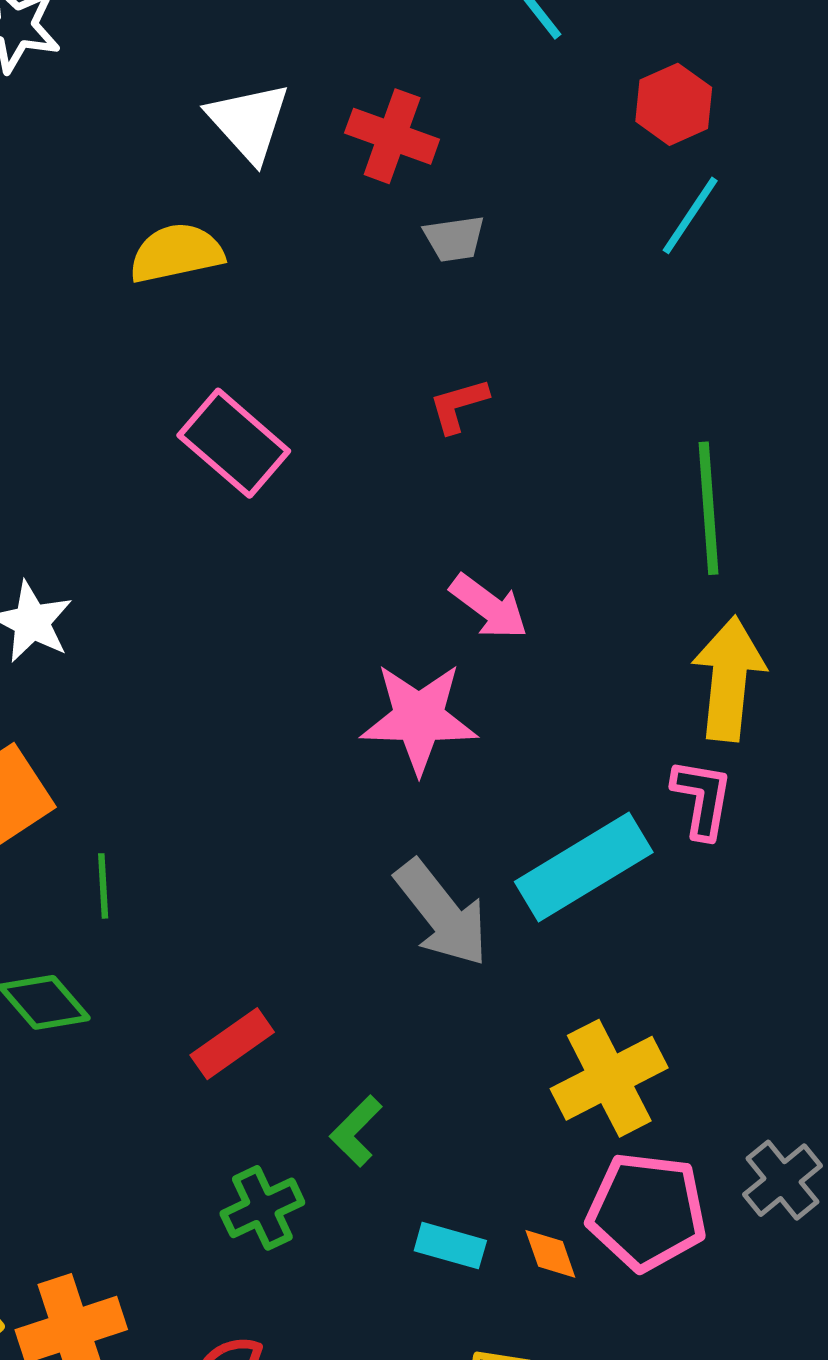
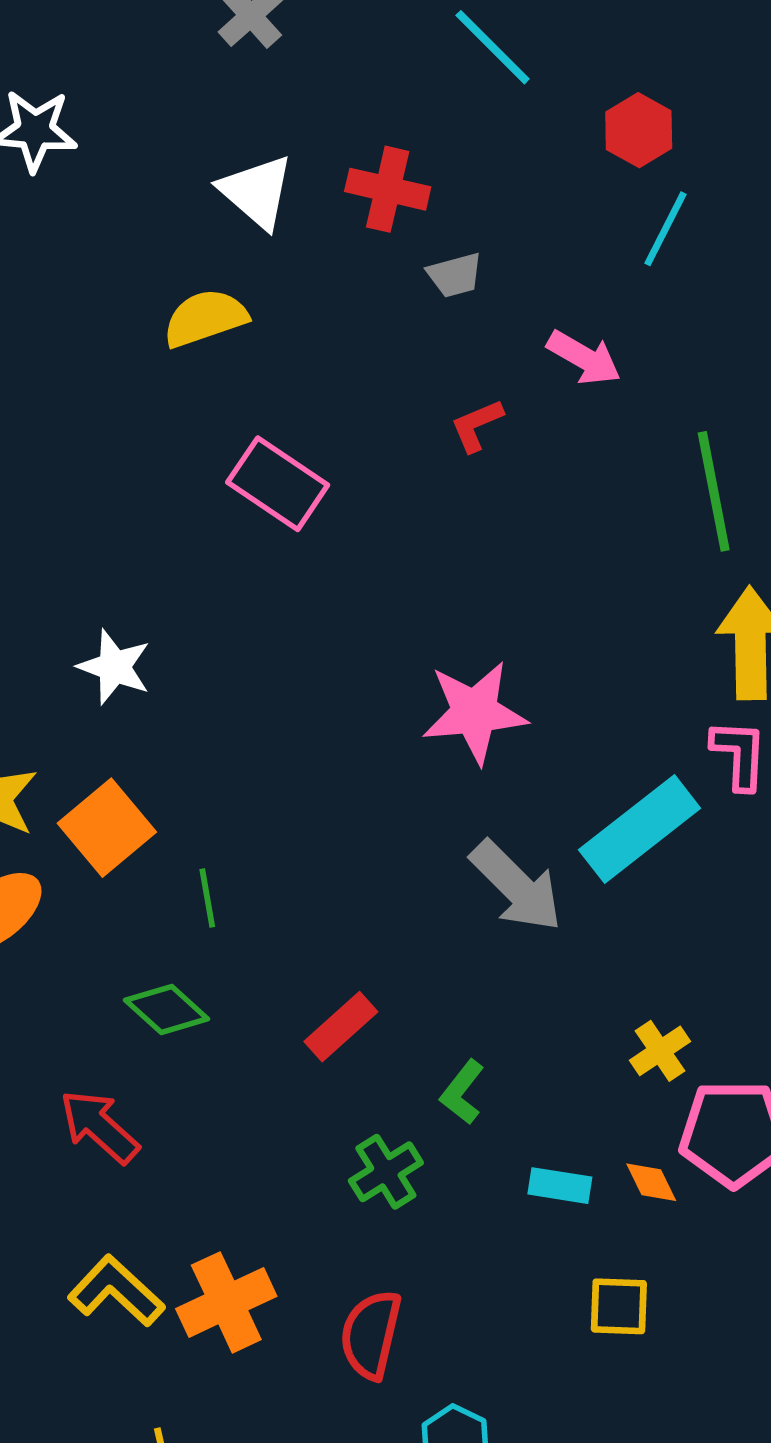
pink arrow: (489, 607) -> (584, 358), moved
yellow cross: (609, 1078) -> (660, 1051), moved, size x0.6

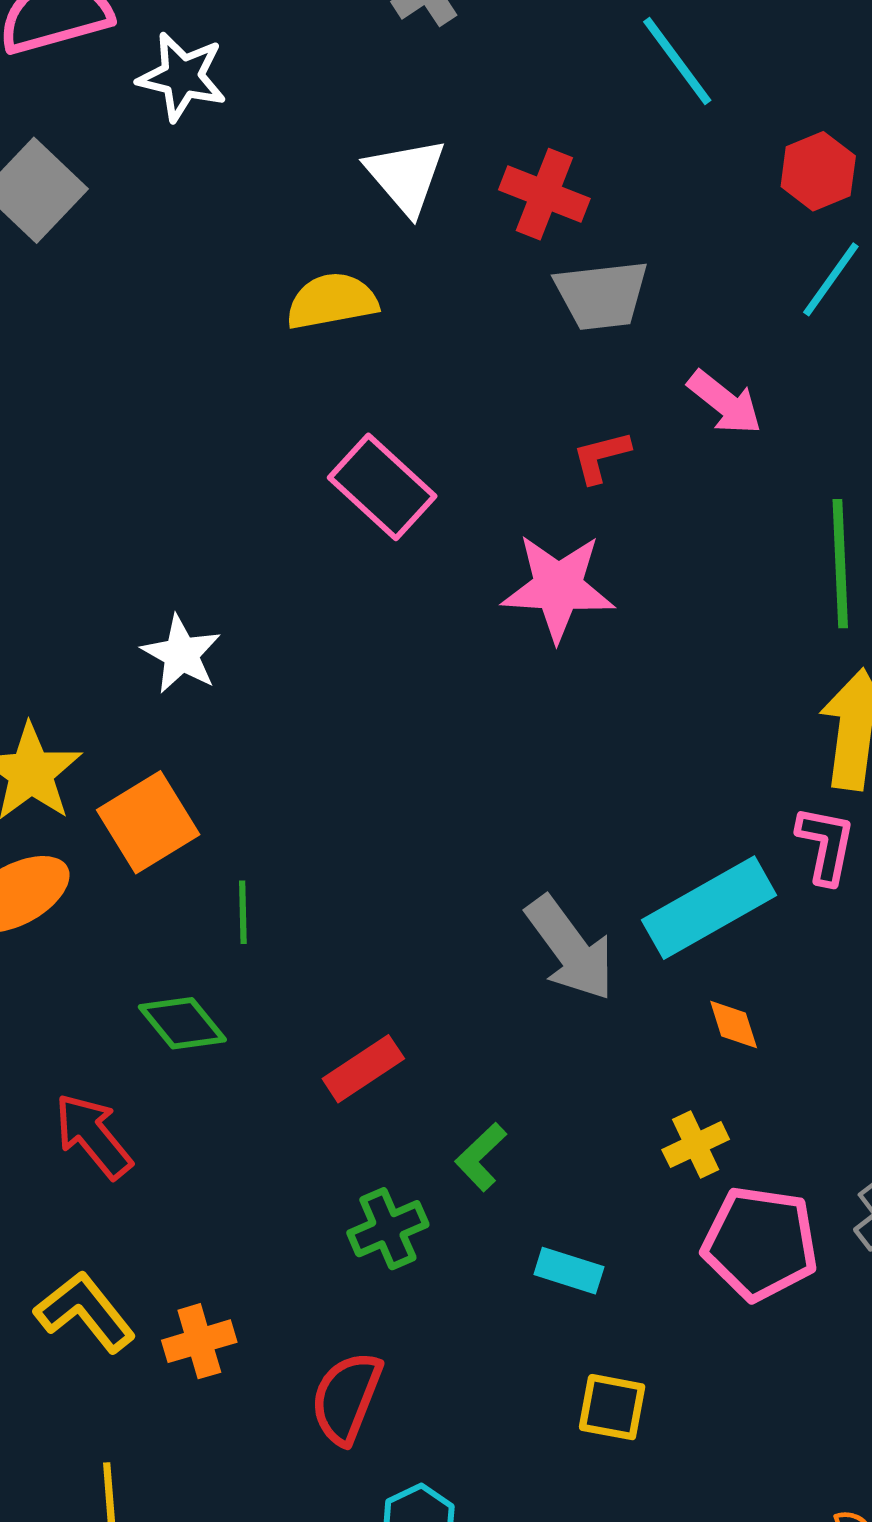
gray trapezoid: (455, 275) -> (602, 295), size x1.6
pink star: (475, 712) -> (558, 587), moved
orange diamond: (651, 1182) -> (734, 1024), moved
orange cross: (226, 1302) -> (199, 1341), size x0.7

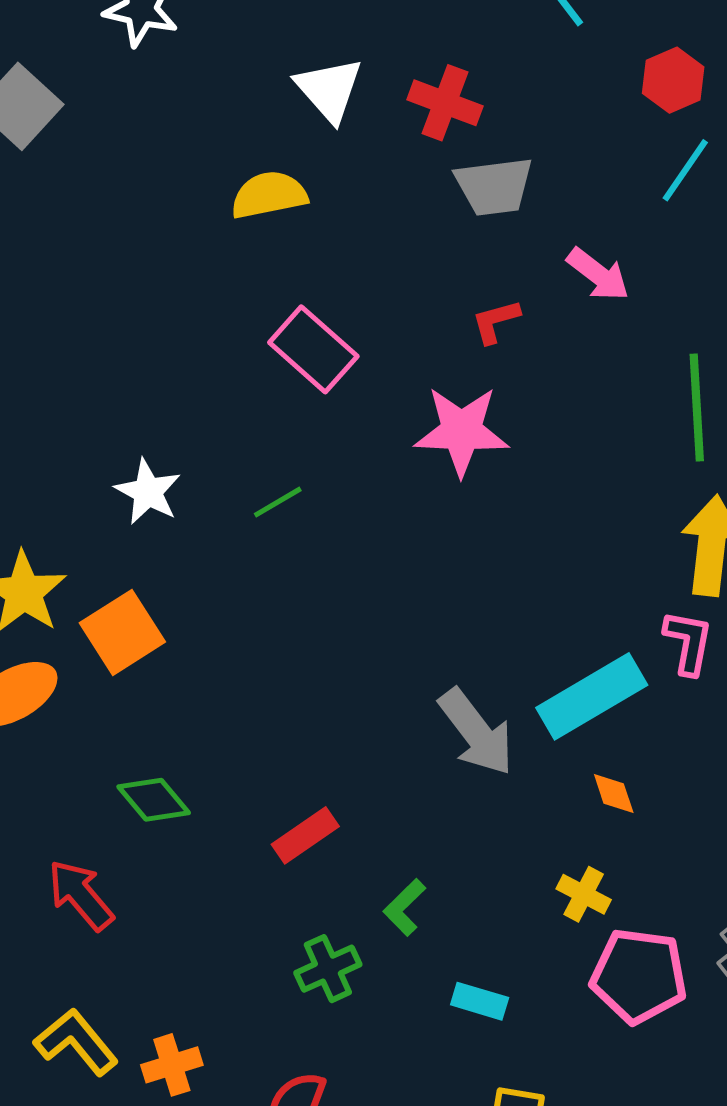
green line: (243, 912) -> (278, 502), moved, turned 62
yellow cross: (696, 1145) -> (584, 894), turned -36

